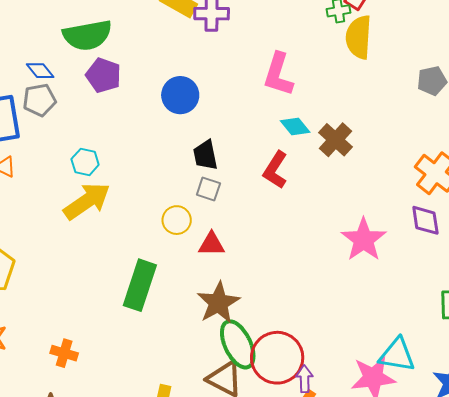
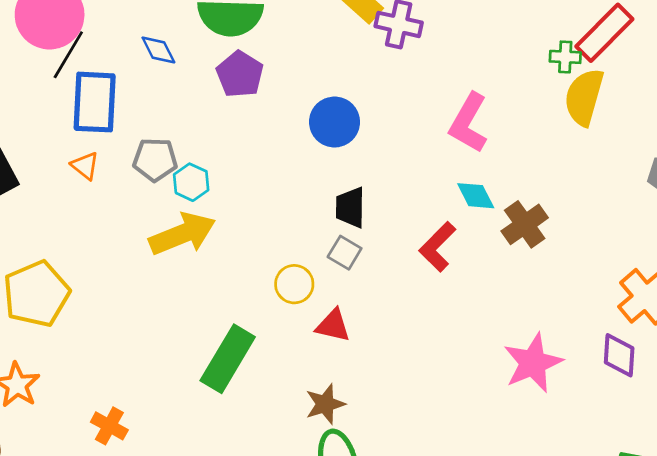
gray pentagon: (39, 100) -> (155, 160), moved
brown star: (218, 303) -> (325, 404), size x0.7

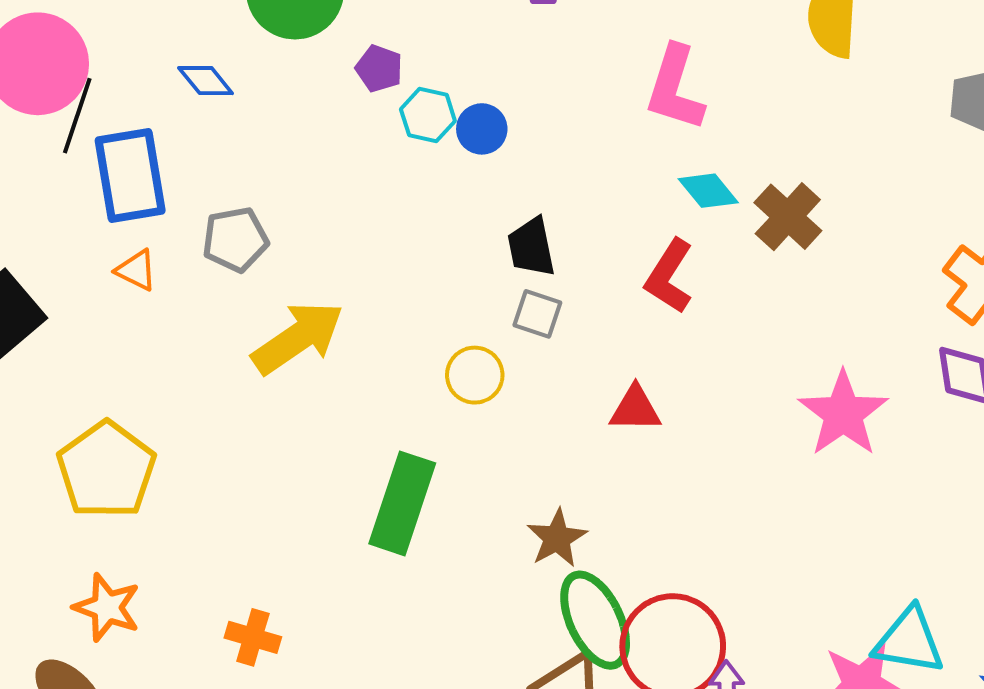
purple pentagon: (240, 74) -> (379, 69), moved, size x0.7
blue circle: (335, 122) -> (482, 129), size x0.7
cyan hexagon: (191, 182) -> (428, 115), moved
red triangle: (333, 326) -> (635, 409), moved

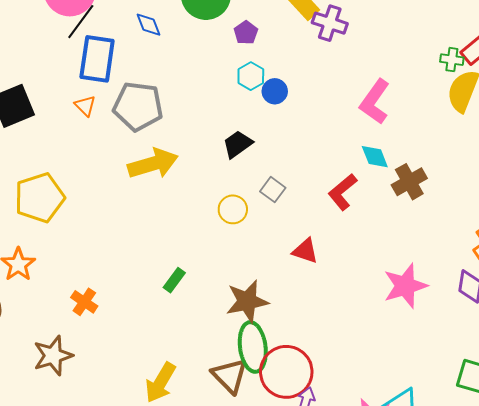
purple pentagon: (379, 69) -> (246, 33), moved
gray pentagon: (235, 239) -> (138, 106), size x1.5
black trapezoid: (531, 247) -> (238, 144), moved, turned 48
green rectangle: (402, 503) -> (174, 280), moved, size x0.5
brown star: (557, 538) -> (247, 301), size x1.4

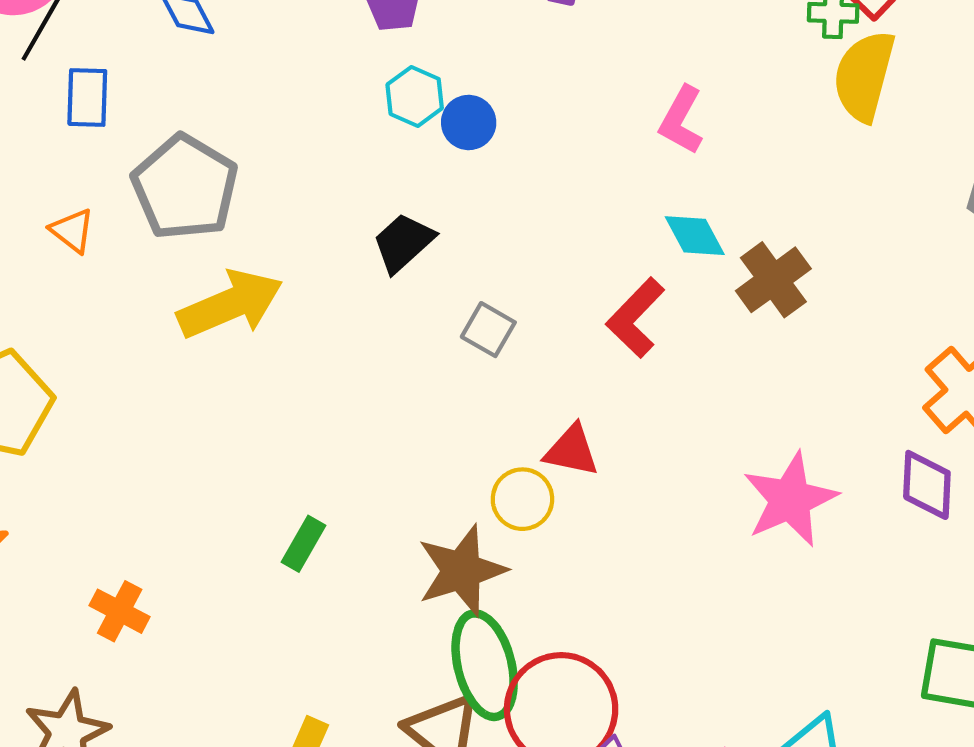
blue rectangle: (97, 59) -> (87, 97), size x0.6
pink L-shape: (375, 102) -> (681, 120), size x0.7
orange triangle: (85, 106) -> (72, 231), moved
gray pentagon: (138, 106) -> (185, 187), turned 30
yellow circle: (233, 209) -> (522, 499), moved

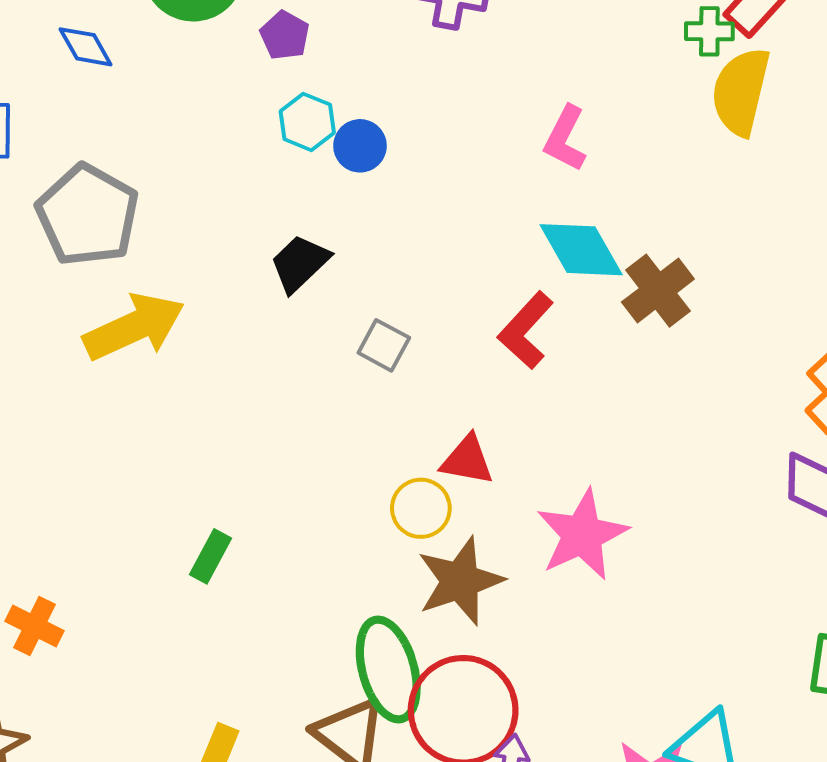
cyan diamond: (695, 236) -> (581, 250), size x1.4
pink star: (790, 499) -> (582, 535), moved
brown star: (462, 571) -> (460, 581), moved

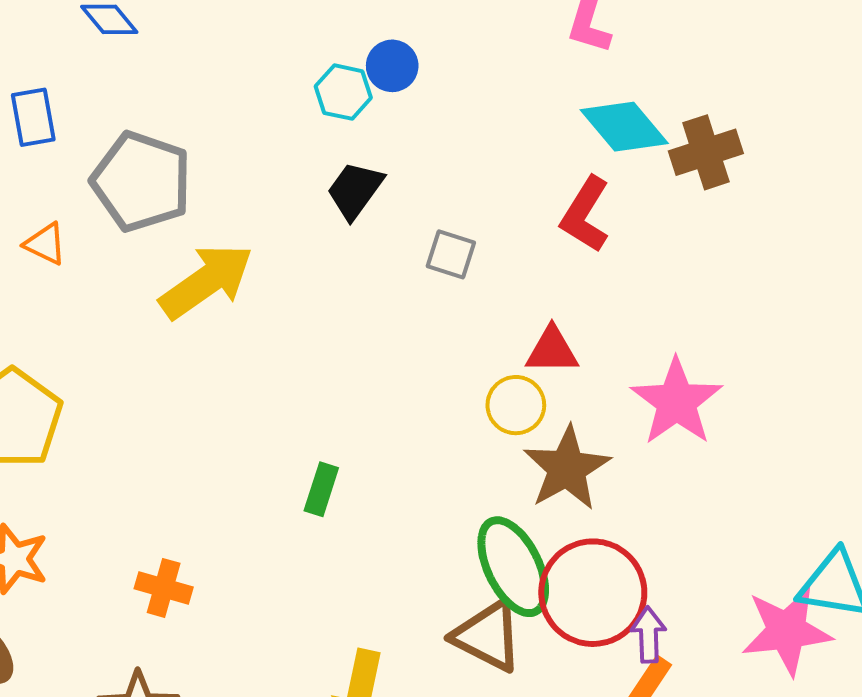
cyan hexagon: (307, 122) -> (343, 92), moved
brown cross: (658, 291) -> (706, 152), turned 30

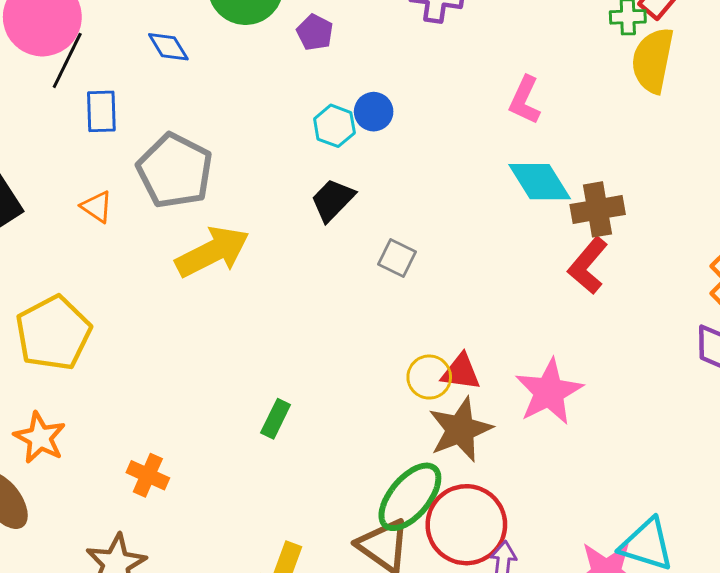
red L-shape: (585, 214) -> (588, 266), moved
red triangle: (552, 350) -> (461, 372), moved
green ellipse: (513, 567) -> (410, 497), turned 58

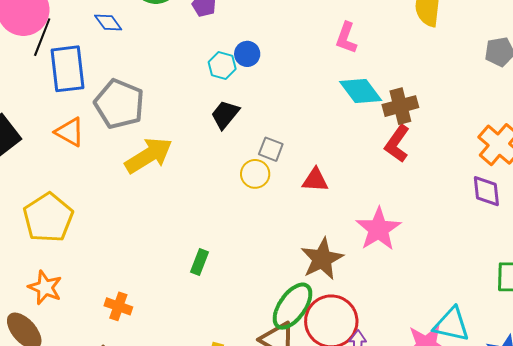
blue rectangle: (101, 111) -> (67, 69), size x1.6
orange triangle: (97, 207) -> (70, 132), size x1.4
red triangle: (461, 372) -> (315, 180), moved
yellow circle: (429, 377) -> (255, 174), moved

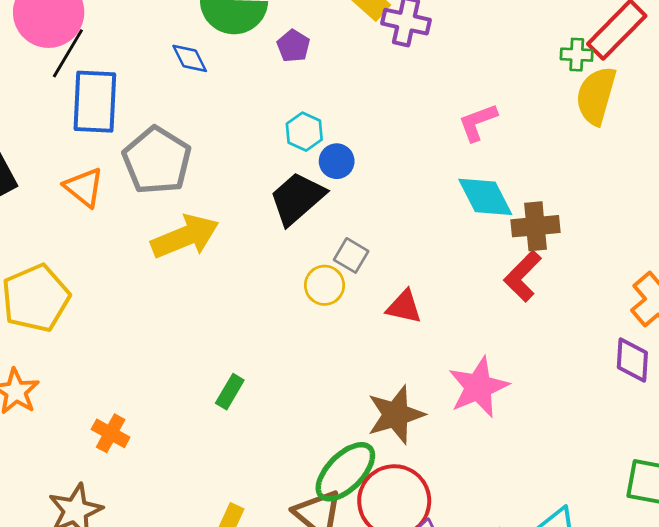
blue diamond: (108, 22) -> (190, 58), moved
pink L-shape: (346, 38) -> (478, 122), turned 40
blue circle: (247, 54) -> (337, 161), moved
black trapezoid: (225, 115) -> (297, 198), size x1.4

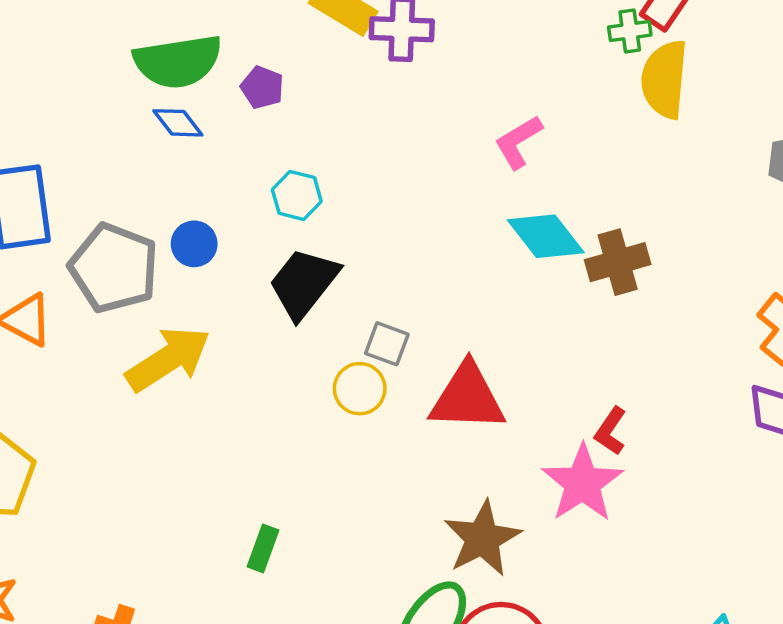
blue diamond: (190, 58) -> (178, 123), moved
blue circle: (337, 161) -> (194, 244), moved
red L-shape: (523, 276) -> (611, 431), moved, size x0.7
red triangle: (404, 307) -> (467, 397), size x1.6

